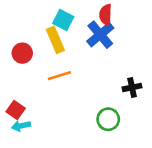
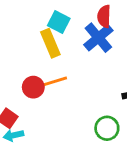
red circle: (22, 53) -> (33, 87), moved

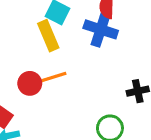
blue cross: (98, 38) -> (101, 29), turned -32

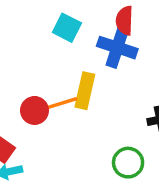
yellow rectangle: (48, 36) -> (85, 91), moved, turned 36

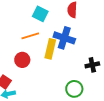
blue cross: (117, 48) -> (64, 38), moved
orange line: (62, 103) -> (30, 36), moved

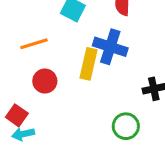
orange line: (30, 36) -> (34, 44), moved

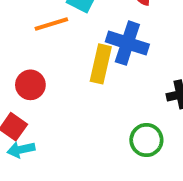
orange line: (34, 44) -> (51, 24), moved
red circle: (45, 81) -> (30, 85), moved

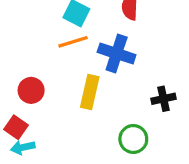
orange line: (51, 24) -> (73, 42), moved
yellow rectangle: (101, 64) -> (90, 92), moved

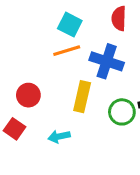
green circle: (133, 139) -> (122, 112), moved
cyan arrow: (23, 147) -> (59, 137), moved

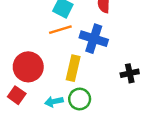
red circle: (28, 95) -> (28, 67), size x1.5
green circle: (122, 112) -> (80, 99), moved

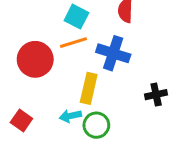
red circle: (28, 67) -> (35, 59), moved
cyan arrow: (54, 102) -> (70, 116), moved

